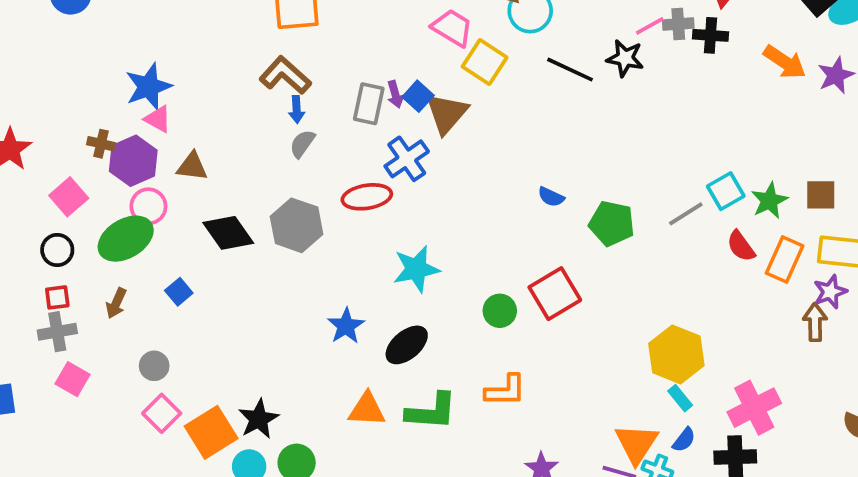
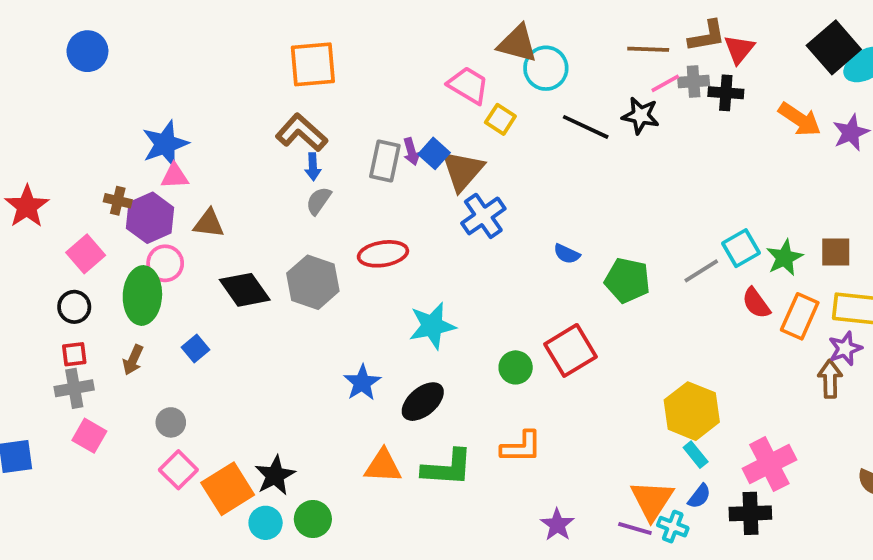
yellow square: (485, 62) -> (500, 119), size x0.7
pink triangle: (158, 119) -> (175, 176), turned -32
blue cross: (407, 159) -> (483, 216), moved
green ellipse: (126, 239) -> (142, 295), turned -56

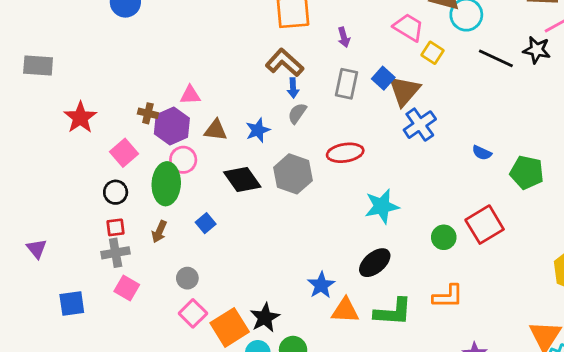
blue star: (165, 144) -> (258, 130), moved, size x0.7
purple arrow: (411, 152) -> (344, 37), moved
blue star: (362, 383) -> (321, 285), moved

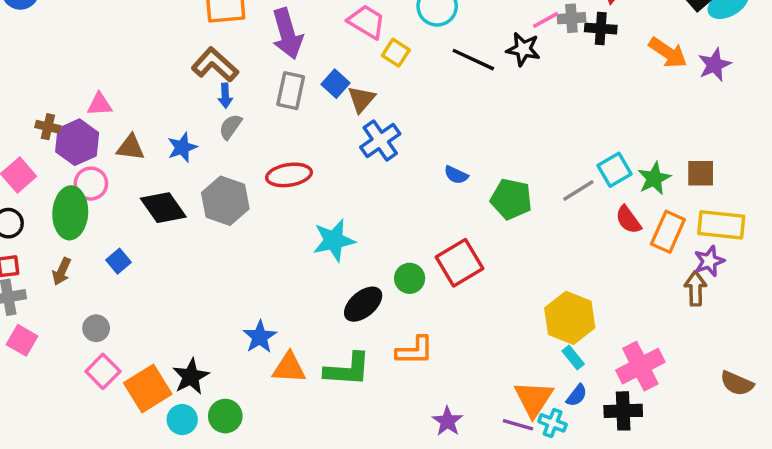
purple arrow: (344, 37) -> (287, 34), size x2.0
brown triangle: (404, 91) -> (361, 99), size x0.7
black ellipse: (375, 263) -> (363, 304), moved

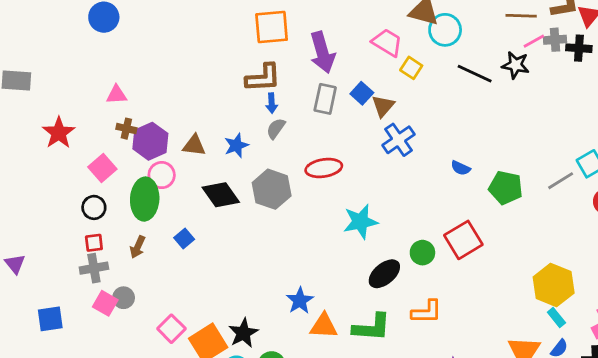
brown L-shape: (215, 65) -> (263, 78), turned 135
pink triangle: (100, 104) -> (116, 95), moved
gray circle: (96, 328) -> (124, 298), moved

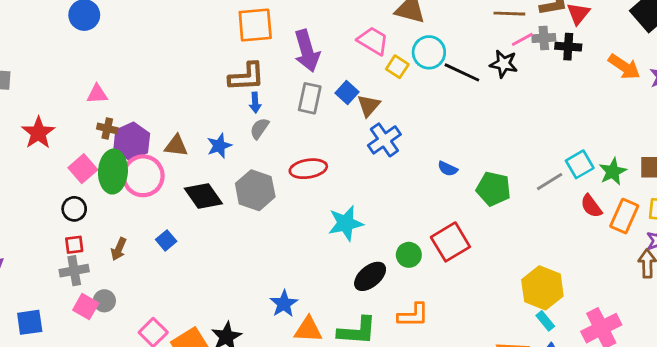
cyan circle: (445, 30) -> (429, 52), moved
pink circle: (162, 175) -> (143, 176), size x1.5
green ellipse: (145, 199) -> (113, 172), moved

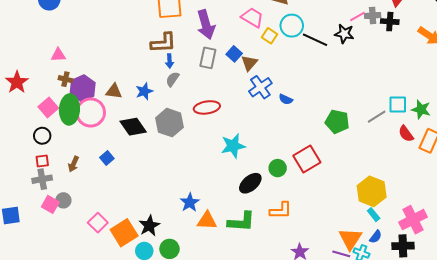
cyan square: (580, 164) -> (398, 104), turned 30
blue semicircle: (448, 169) -> (286, 99), moved
green star: (613, 172) -> (421, 109), turned -30

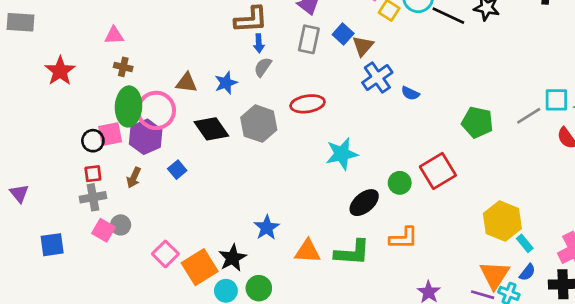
purple hexagon: (83, 88) -> (146, 137), moved
pink square: (48, 107) -> (110, 134), moved, turned 30
yellow hexagon: (372, 191) -> (502, 221), moved
blue star: (190, 202) -> (267, 228), moved

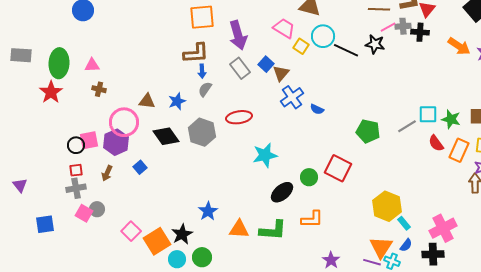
gray rectangle: (309, 39) -> (240, 68), turned -50
green ellipse: (128, 106) -> (59, 63), moved
red square: (438, 171) -> (338, 168), turned -32

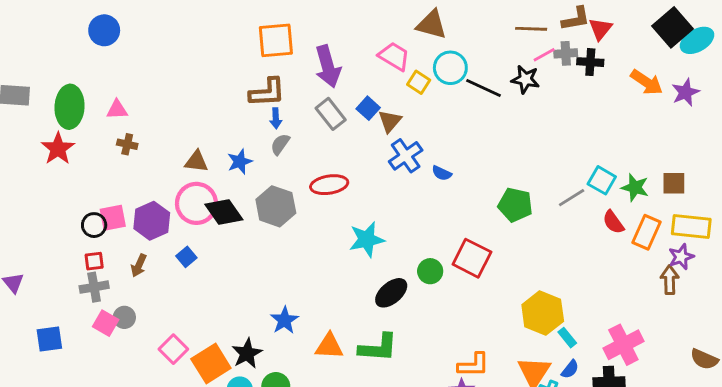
cyan square: (428, 114) -> (602, 180), turned 30
pink circle: (124, 122) -> (196, 203), moved
orange L-shape: (312, 219) -> (473, 365), moved

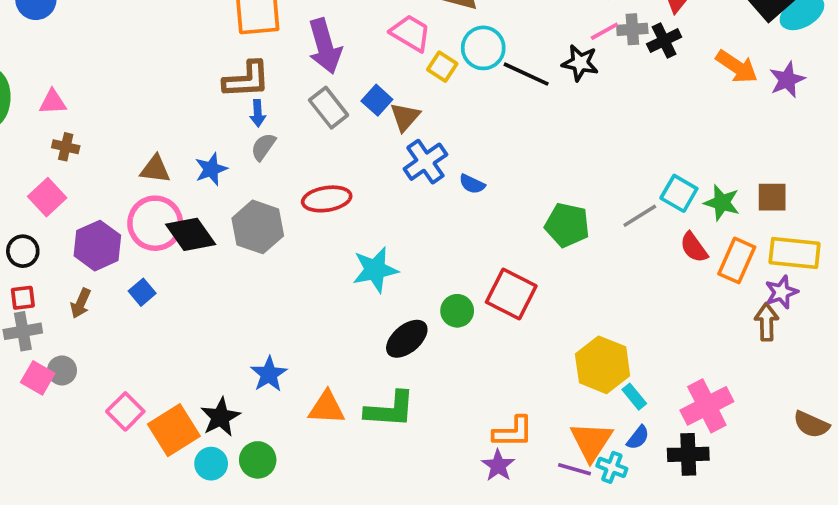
black cross: (590, 62) -> (664, 41), turned -30
pink square: (113, 218) -> (47, 197), moved, turned -32

